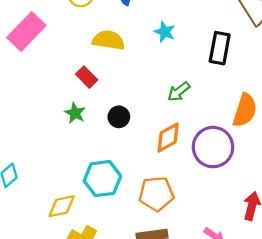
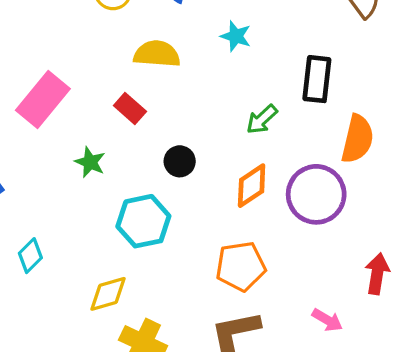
pink rectangle: (26, 31) -> (43, 100), moved
black rectangle: (220, 48) -> (317, 79), moved
green star: (75, 113) -> (90, 162), moved
cyan hexagon: (102, 179) -> (143, 221), moved

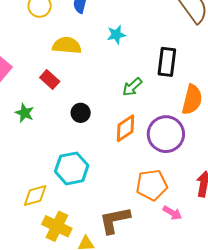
cyan star: (236, 36) -> (116, 35), turned -30
cyan hexagon: (143, 221) -> (72, 168), moved
orange pentagon: (241, 266) -> (152, 185), moved

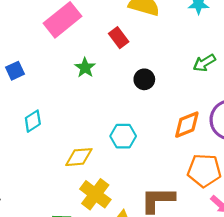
orange diamond: (126, 128) -> (187, 125), moved
cyan hexagon: (72, 168) -> (123, 136), size x0.7

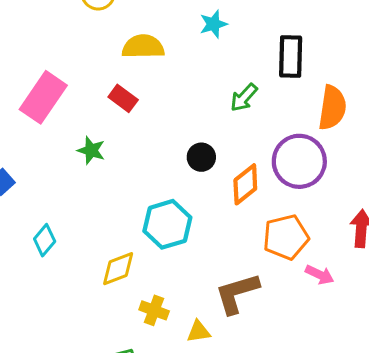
black circle: (144, 79) -> (201, 157), moved
cyan hexagon: (123, 136) -> (167, 224), size x1.4
yellow cross: (95, 194) -> (154, 310), size x0.7

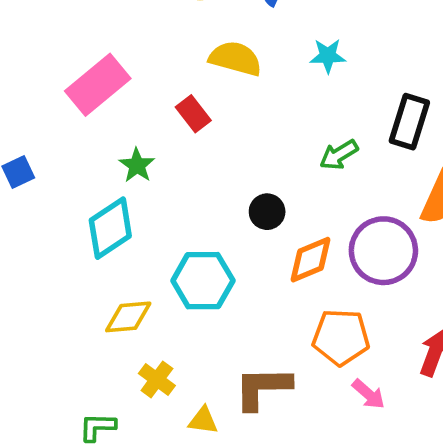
cyan diamond: (45, 240) -> (110, 228), moved, size x1.6

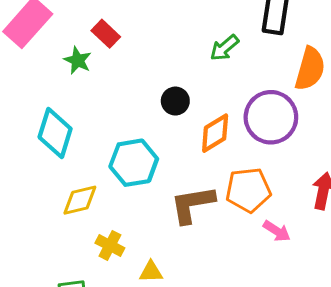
green star: (137, 165) -> (78, 60), moved
cyan diamond: (110, 228) -> (55, 133), turned -30
brown L-shape: (263, 388) -> (192, 204), moved

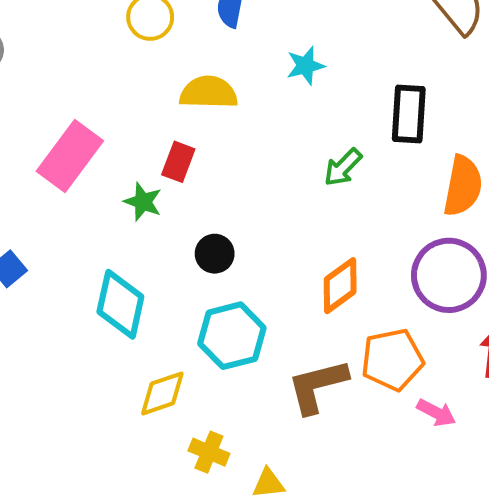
red rectangle: (106, 34) -> (178, 162), turned 72
black circle: (175, 101) -> (215, 254), moved
purple circle: (271, 117) -> (449, 275), moved

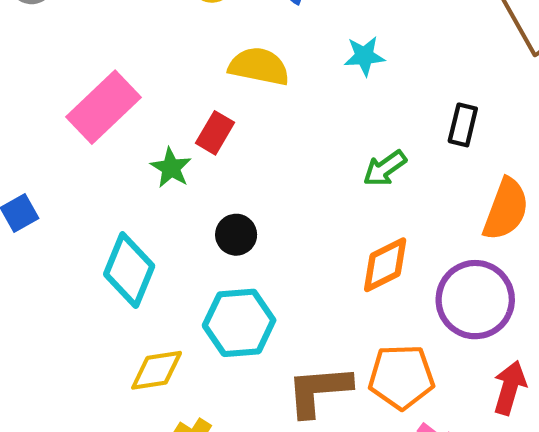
black rectangle: (409, 114) -> (463, 125), size x0.7
orange diamond: (340, 286) -> (385, 265), moved

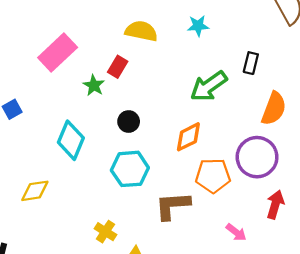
green arrow: (385, 168) -> (209, 86), size x1.6
orange diamond: (385, 265) -> (188, 137), moved
yellow diamond: (157, 370) -> (35, 191), moved
orange pentagon: (401, 377) -> (213, 176), moved

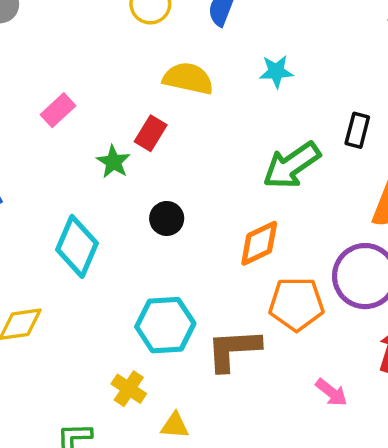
pink rectangle: (58, 53) -> (58, 110), size x0.6
cyan hexagon: (130, 169) -> (165, 325), moved

